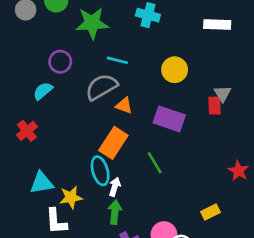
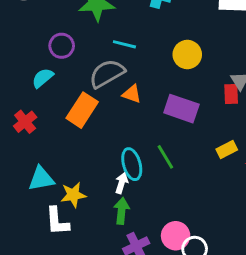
orange rectangle: (113, 143) -> (82, 110), moved
cyan ellipse: (100, 171) -> (132, 164), moved
yellow rectangle: (211, 212) -> (227, 150), moved

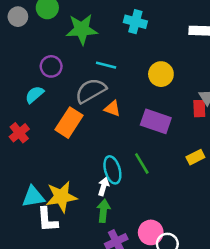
cyan triangle: (41, 179) -> (33, 197), moved
yellow star: (73, 195) -> (61, 197), size x1.4

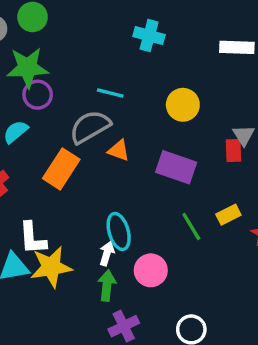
green star: (82, 29) -> (27, 68), moved
green line: (142, 163) -> (191, 226), moved
white L-shape: (47, 220) -> (33, 238), moved
pink circle: (151, 232) -> (151, 270), moved

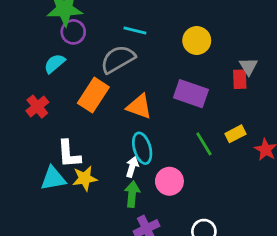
orange triangle: (119, 150) -> (139, 107), moved, size x1.4
yellow star: (51, 267) -> (85, 178), size x0.7

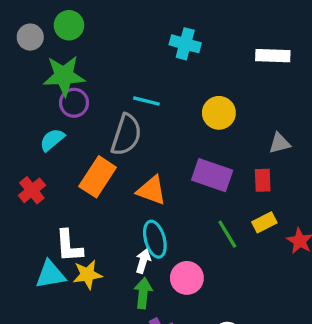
gray semicircle: (118, 59) -> (126, 135), turned 138
gray triangle: (248, 66) -> (280, 143), turned 48
red rectangle: (240, 79) -> (263, 180), moved

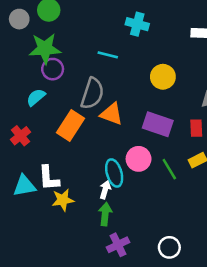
cyan line: (146, 101) -> (108, 55), moved
orange triangle: (152, 190) -> (112, 114), moved
cyan triangle: (50, 275) -> (24, 186), moved
pink circle: (187, 278) -> (139, 159), moved

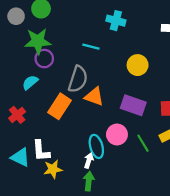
cyan triangle: (24, 186) -> (20, 157), turned 36

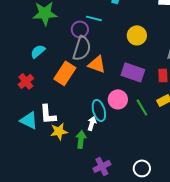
purple circle: (44, 59) -> (80, 29), moved
green arrow: (89, 181) -> (81, 139), moved

